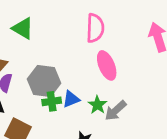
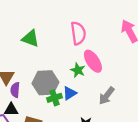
green triangle: (23, 28) -> (30, 38), moved
green star: (97, 105) -> (78, 70), moved

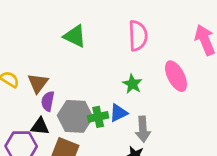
pink ellipse: (93, 61) -> (176, 76), moved
gray hexagon: (45, 83) -> (75, 116), moved
gray arrow: (107, 96) -> (143, 129), moved, turned -48

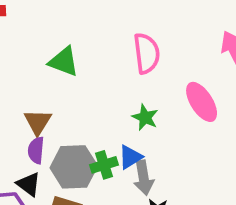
brown triangle: (38, 83) -> (38, 122), moved
black triangle: (40, 126) -> (29, 184), turned 36
gray arrow: (143, 129) -> (144, 178), moved

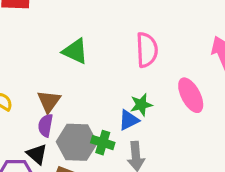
green star: (145, 117) -> (141, 105), turned 30
blue triangle: (130, 157) -> (129, 120), moved
green cross: (104, 165) -> (103, 143), turned 30

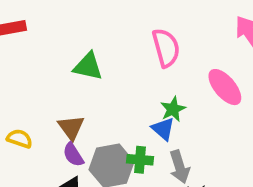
blue triangle: (129, 120) -> (163, 129), turned -40
purple semicircle: (45, 125) -> (73, 155), turned -30

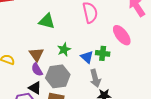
green star: (173, 109) -> (64, 50), moved
green cross: (140, 160) -> (103, 53), moved

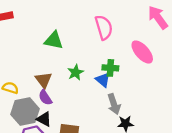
green cross: (103, 53) -> (110, 68), moved
gray hexagon: (58, 76) -> (25, 112), moved

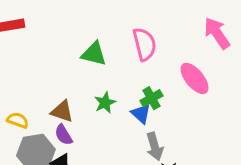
green triangle: (54, 40) -> (94, 54), moved
green cross: (110, 68) -> (152, 98), turned -35
brown triangle: (44, 80) -> (62, 111), turned -36

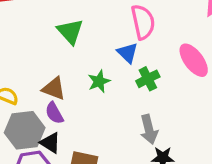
green triangle: (94, 54) -> (70, 32), moved, turned 32
blue triangle: (141, 114) -> (128, 53), moved

